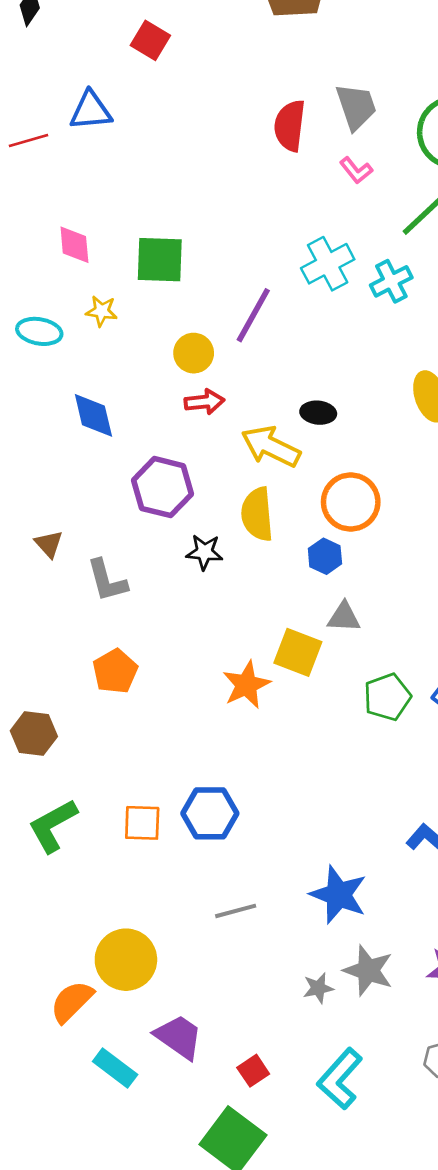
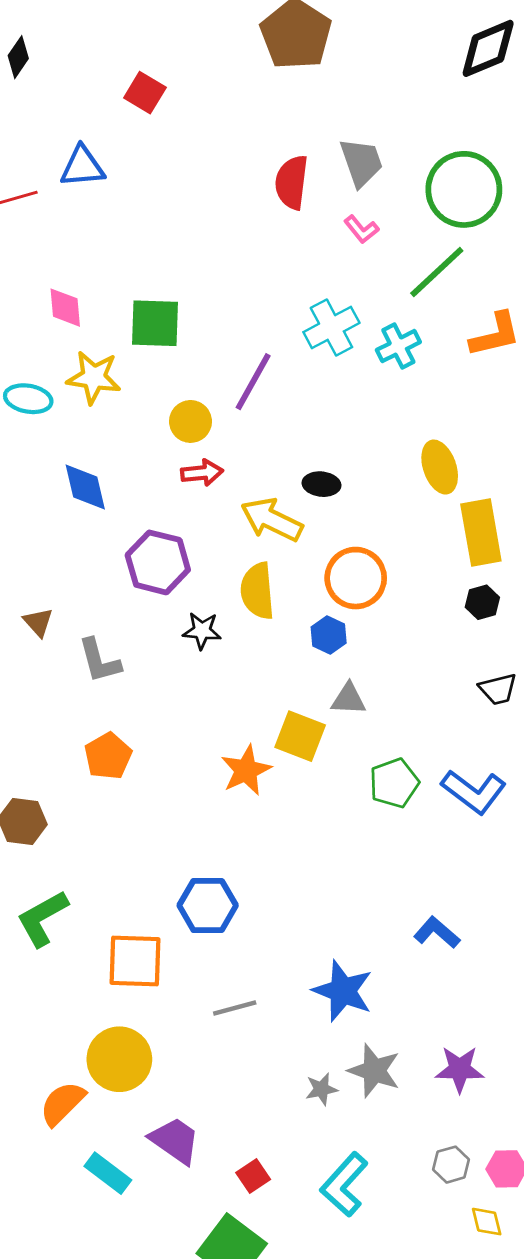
yellow star: (102, 311) -> (94, 377), size x1.6
orange square: (142, 823) -> (135, 961), moved, size x1.4

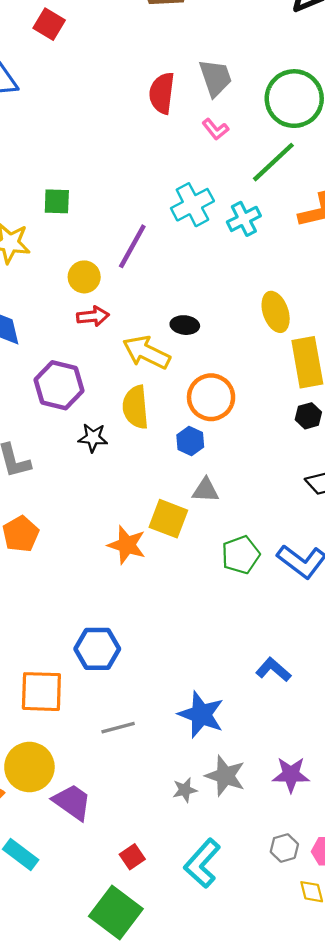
green square: (155, 323) -> (57, 201), size x0.7
orange star: (246, 770) -> (127, 545), turned -30
purple trapezoid: (175, 1140) -> (72, 802), moved

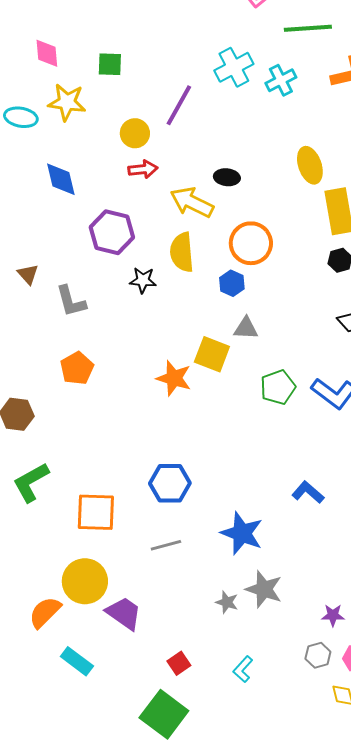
green line: (273, 162) -> (308, 28), turned 39
blue hexagon: (97, 649) -> (170, 483), moved
purple star: (291, 775) -> (333, 615), moved, size x0.7
gray star: (185, 790) -> (227, 602), turned 30
cyan L-shape: (202, 863) -> (243, 669), size x0.6

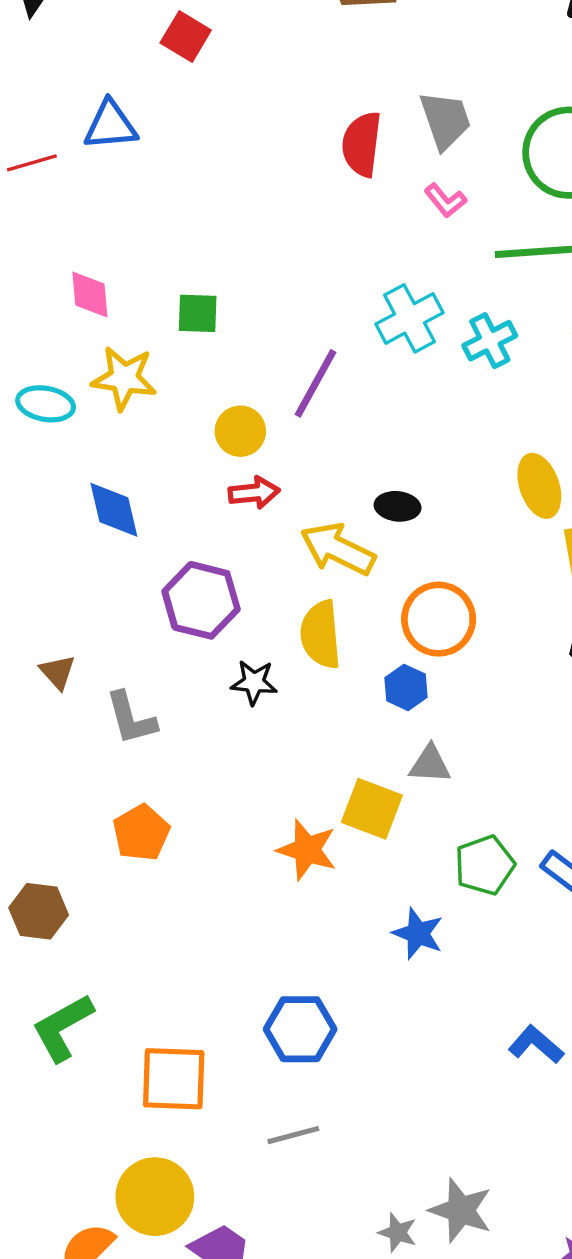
blue star: (242, 533) -> (418, 933), moved, size x0.7

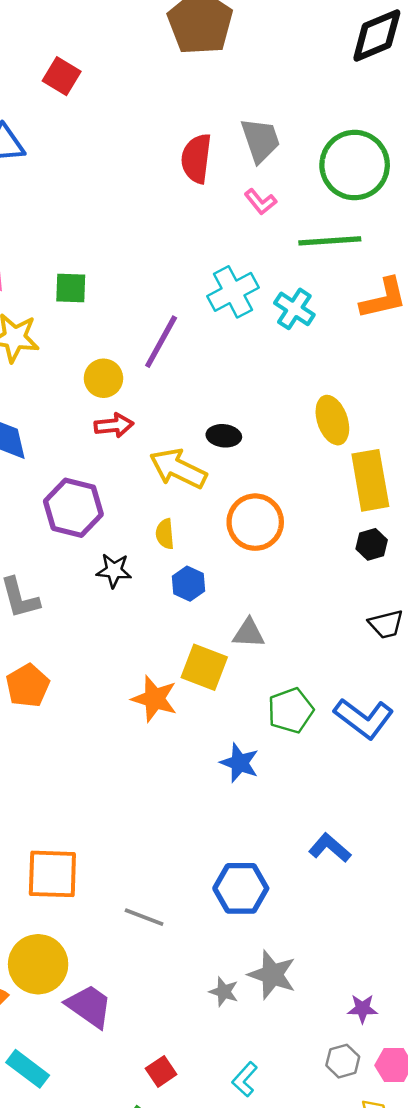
cyan cross: (490, 341) -> (294, 309), turned -30
yellow semicircle: (321, 634) -> (165, 534), size x0.6
blue hexagon: (406, 687) -> (189, 584), moved
blue hexagon: (300, 1029) -> (241, 888), moved
gray line: (293, 1135) -> (144, 917), turned 36

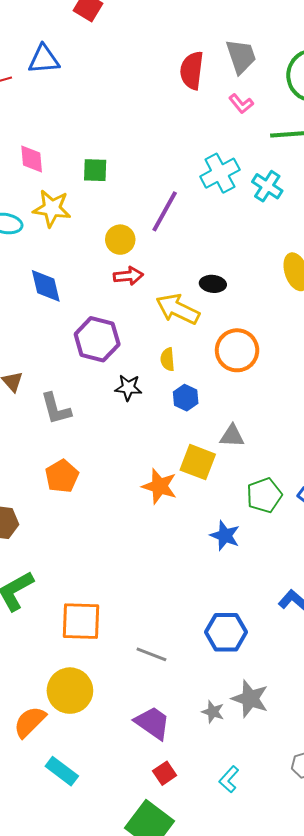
purple trapezoid: (89, 1006) -> (152, 723), moved

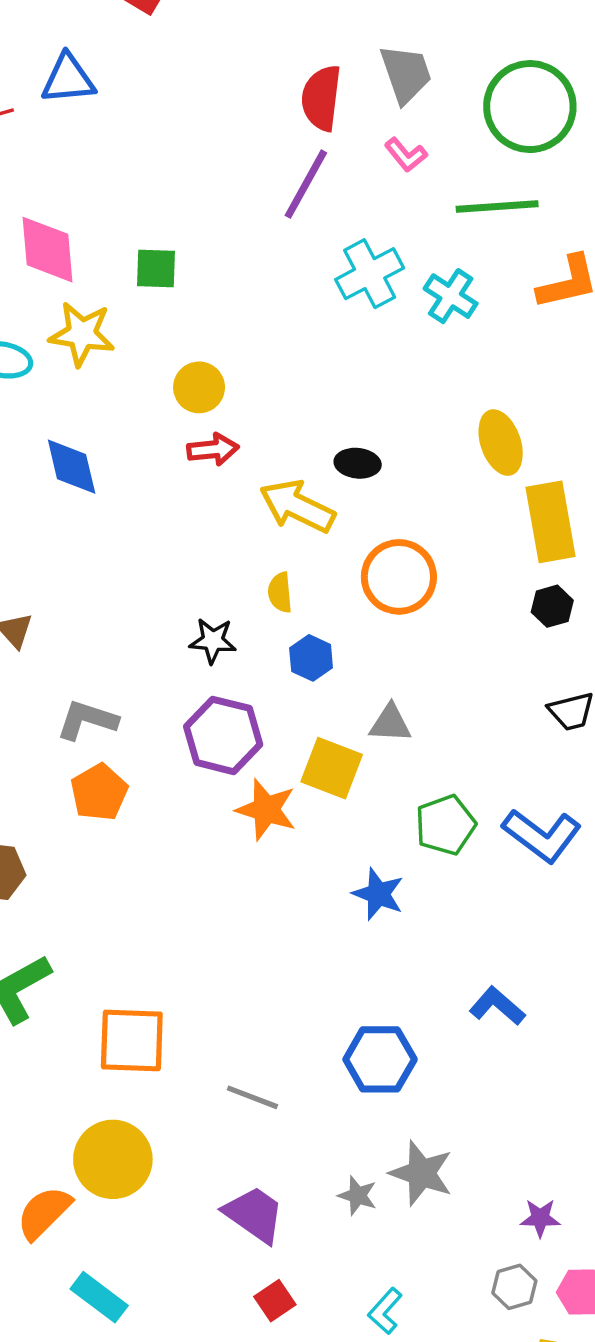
pink diamond: (32, 159) -> (47, 250), size x1.4
purple line: (165, 211) -> (306, 184), moved
purple hexagon: (97, 339) -> (223, 735), moved
gray L-shape: (56, 409) -> (87, 720), moved, turned 123

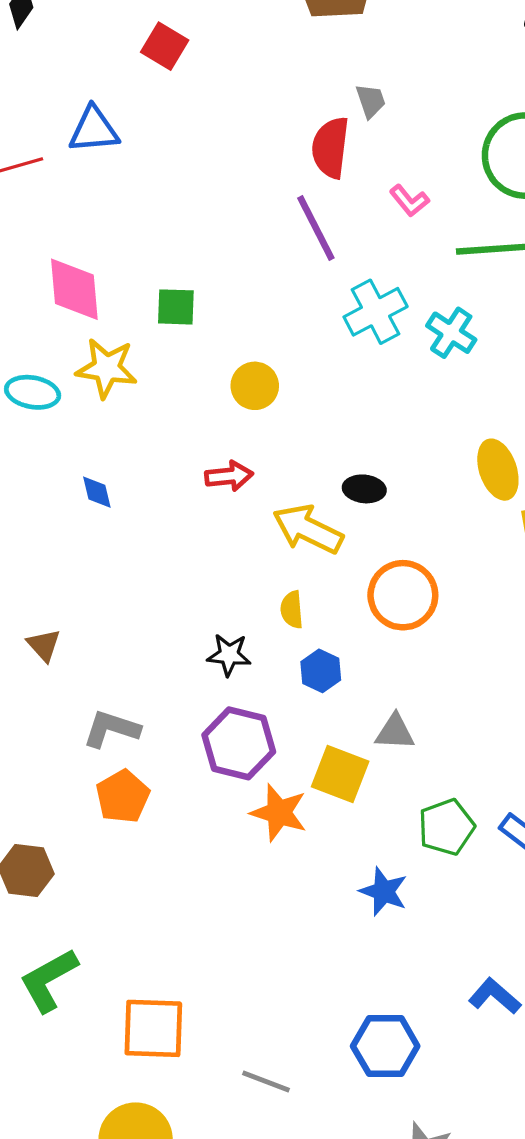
gray trapezoid: (406, 74) -> (371, 101), moved, size x0.6
purple line: (306, 184) -> (316, 228), turned -56
yellow circle: (199, 387) -> (255, 386), moved
blue diamond: (72, 467) -> (97, 492), size x0.6

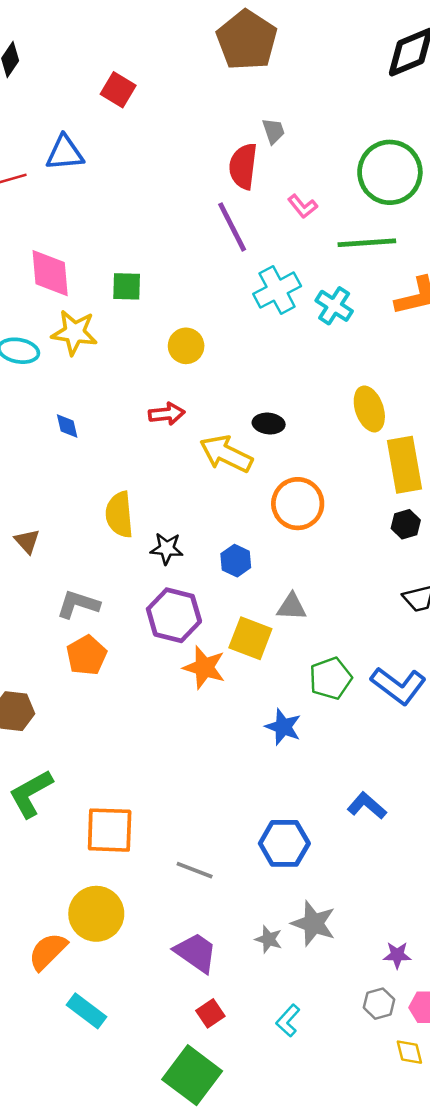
yellow semicircle: (292, 610) -> (119, 515), moved, size x1.6

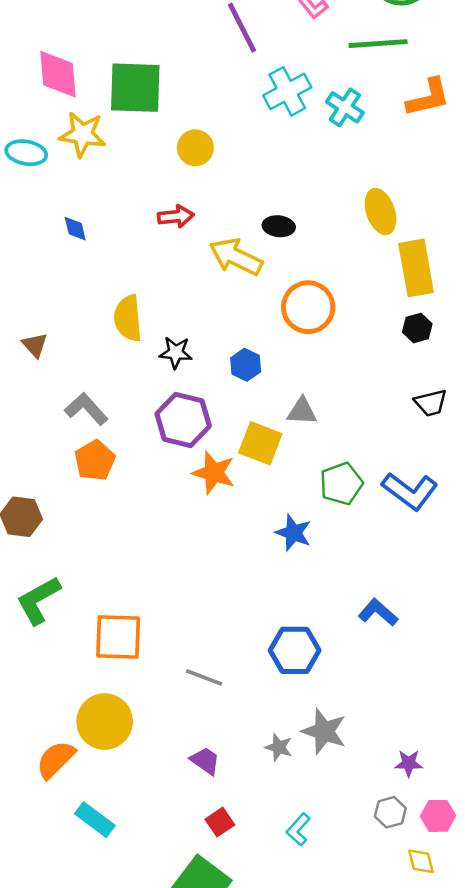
green square: (127, 286) -> (135, 88), size x1.8
gray L-shape: (78, 604) -> (86, 409), turned 30
purple trapezoid: (196, 953) -> (205, 761), size x0.7

